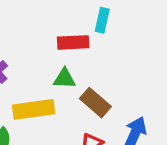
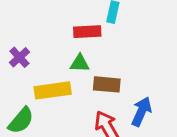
brown rectangle: (95, 103) -> (107, 84), turned -36

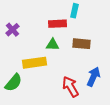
purple cross: (19, 57) -> (12, 30), moved
brown rectangle: (107, 84) -> (82, 44), moved

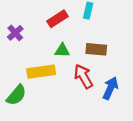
red rectangle: (58, 24) -> (58, 19), moved, turned -30
red arrow: (70, 87) -> (83, 76), moved

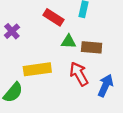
red rectangle: (58, 19) -> (53, 17), turned 66
green triangle: (62, 51) -> (68, 42), moved

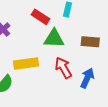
green triangle: (68, 42) -> (54, 39), size x1.5
brown rectangle: (92, 47) -> (90, 42), moved

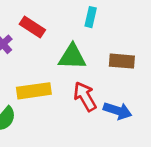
red rectangle: (41, 17) -> (32, 27), moved
blue arrow: (87, 78) -> (118, 111), turned 84

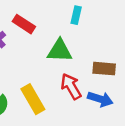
brown rectangle: (122, 61) -> (104, 69), moved
yellow rectangle: (34, 91) -> (33, 99), moved, turned 68

